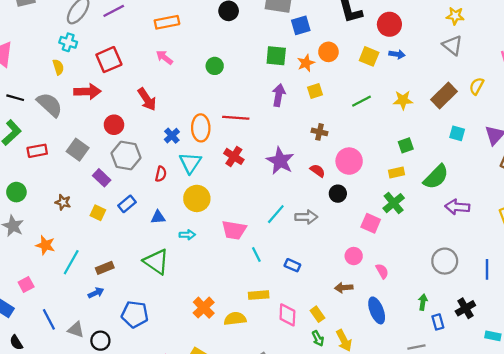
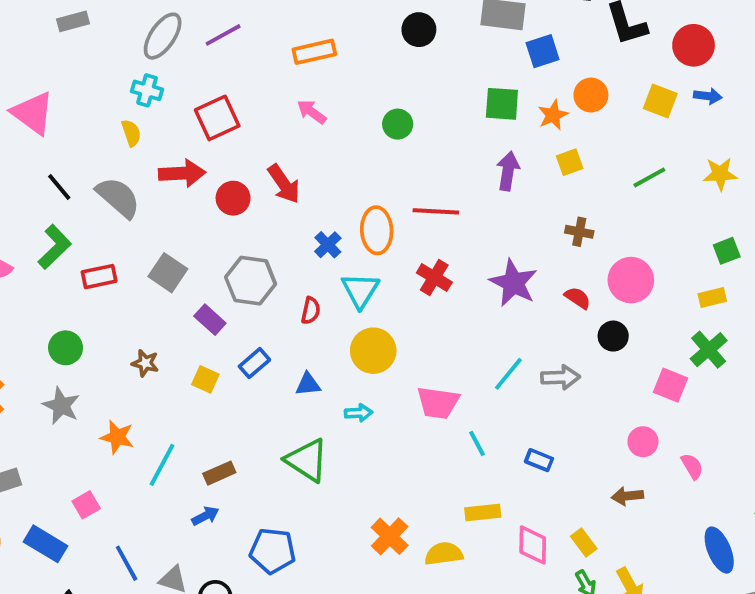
black line: (15, 98) -> (59, 187), turned 36
red circle: (114, 125) -> (233, 198), moved
blue ellipse: (377, 310) -> (719, 550), moved

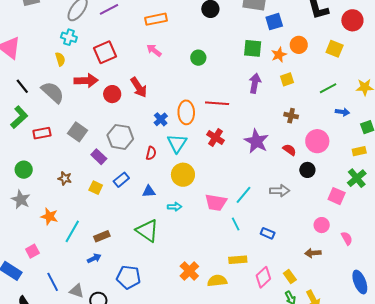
blue arrow: (708, 96) -> (342, 112), moved
cyan line: (508, 374) -> (244, 195), moved
pink diamond: (533, 545) -> (263, 277), turned 45

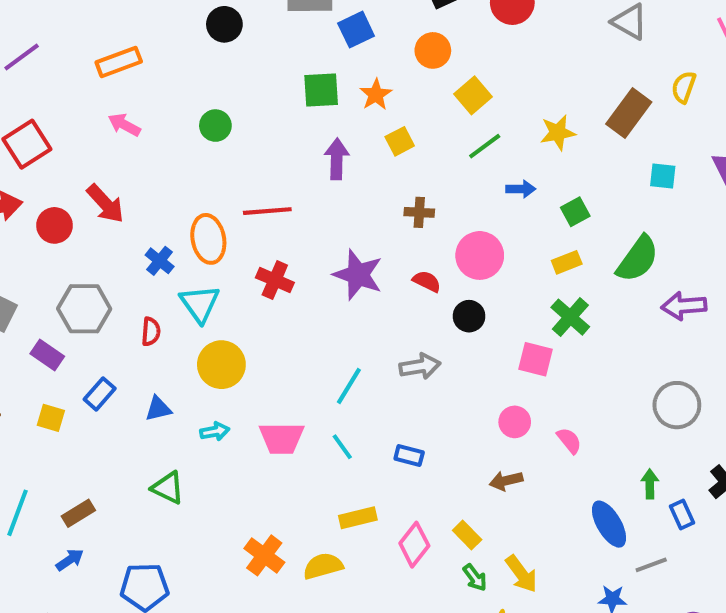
orange circle: (299, 45) -> (433, 50), moved
yellow square: (335, 49) -> (473, 95), moved, turned 36
pink trapezoid: (216, 202) -> (282, 438), moved
green triangle: (147, 231) -> (168, 488), size x0.7

